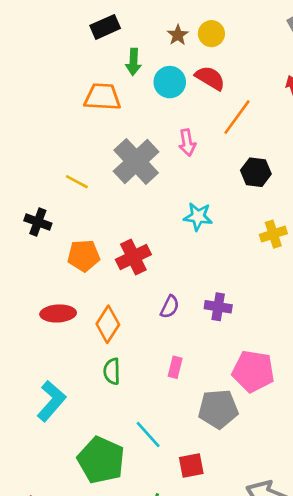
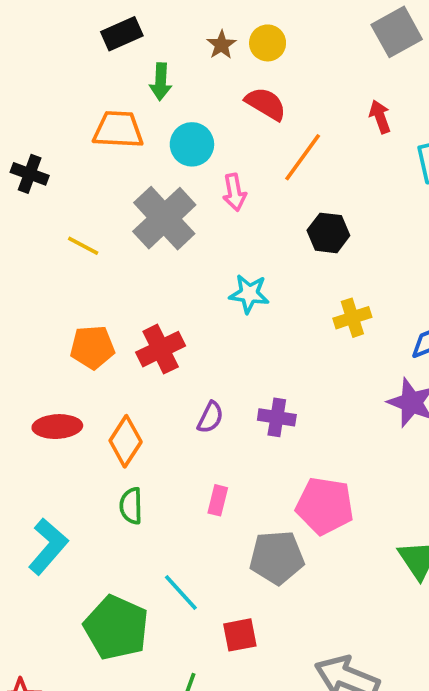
cyan circle: (170, 82) -> (192, 144), moved
black cross: (38, 222) -> (30, 174), moved

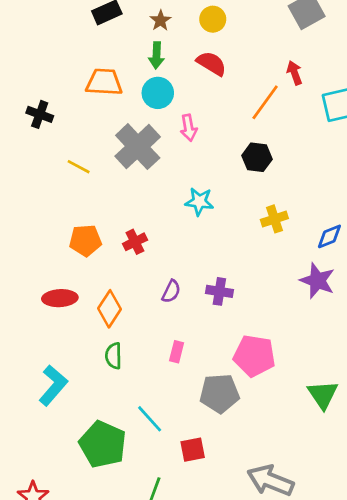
brown star: (221, 45) -> (160, 20), moved
green arrow: (161, 82) -> (156, 55), moved
orange line: (303, 157) -> (265, 102), moved
red cross: (161, 349) -> (135, 242), size x0.7

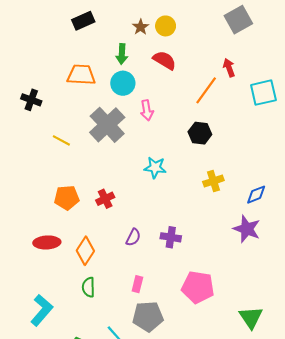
brown star: (160, 20) -> (141, 27), moved
gray pentagon: (219, 393) -> (148, 316), moved

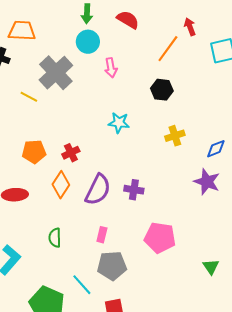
orange trapezoid: (81, 75) -> (22, 31), moved
gray cross: (107, 125) -> (56, 73), moved
purple semicircle: (133, 237) -> (98, 190), size x1.8
orange diamond: (85, 251) -> (61, 185), moved
green triangle: (251, 317) -> (211, 267), size x0.7

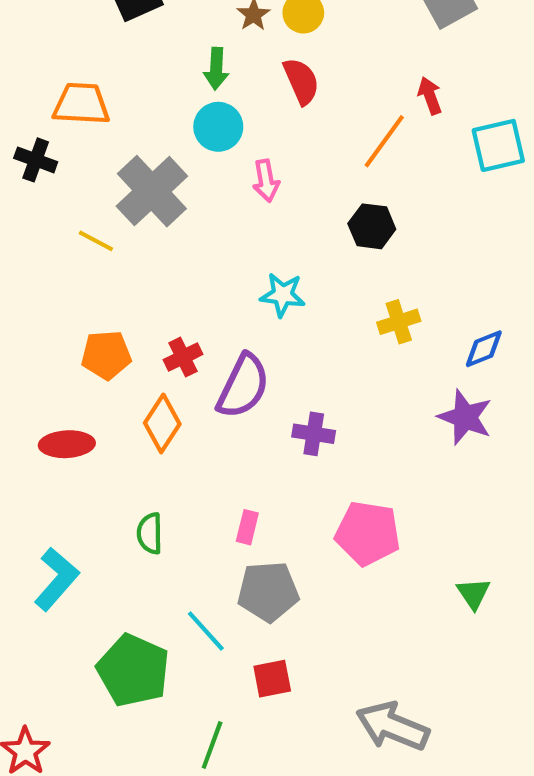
red semicircle: (128, 20) -> (301, 81), turned 35
purple semicircle: (98, 190) -> (243, 386), moved

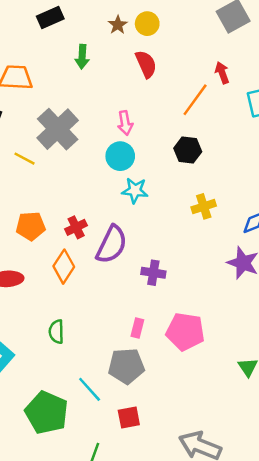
green arrow: (216, 69) -> (82, 57), moved
cyan circle: (218, 127) -> (120, 156), moved
pink rectangle: (247, 527) -> (137, 328), moved

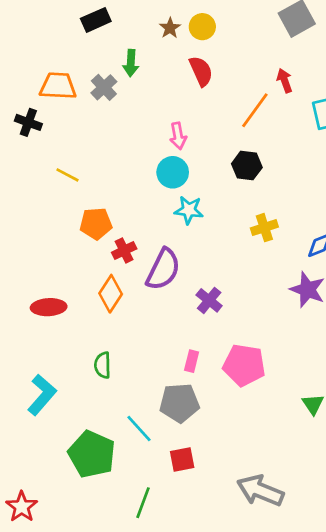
gray cross: (58, 129) -> (104, 87), moved, size x0.6
orange pentagon: (31, 226) -> (96, 224), moved
purple cross: (153, 273) -> (209, 300), turned 30

